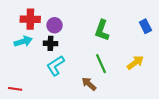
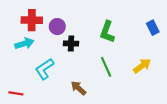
black cross: (50, 43) -> (71, 43), moved
cyan L-shape: (56, 66) -> (45, 69), moved
brown arrow: (89, 84) -> (78, 88), moved

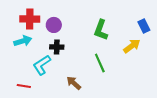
black cross: (71, 43) -> (57, 47), moved
yellow arrow: (142, 66) -> (132, 46), moved
red line: (16, 93) -> (24, 86), moved

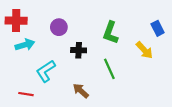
red cross: (30, 19) -> (16, 21), moved
yellow arrow: (132, 46) -> (144, 50), turned 84
black cross: (57, 47) -> (79, 50), moved

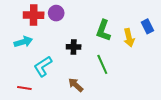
red cross: (16, 21) -> (34, 15), moved
purple circle: (59, 27) -> (56, 13), moved
yellow arrow: (144, 50) -> (129, 38), moved, turned 30

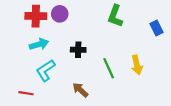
green L-shape: (103, 30) -> (115, 16), moved
yellow arrow: (129, 38) -> (137, 65), moved
cyan arrow: (23, 42) -> (39, 44), moved

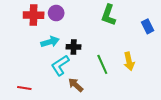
cyan arrow: (39, 44) -> (50, 42), moved
cyan L-shape: (46, 70) -> (60, 65), moved

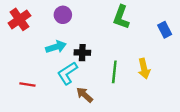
red cross: (34, 15) -> (19, 19), moved, turned -36
green line: (102, 64) -> (114, 72), turned 30
red line: (24, 88) -> (27, 85), moved

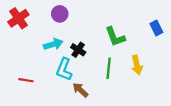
green L-shape: (121, 17) -> (115, 37), moved, turned -40
black cross: (82, 53) -> (78, 50), turned 32
cyan L-shape: (67, 73) -> (64, 69), turned -35

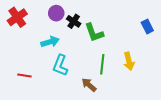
green L-shape: (115, 37) -> (94, 33), moved
black cross: (78, 50) -> (74, 21), moved
brown arrow: (80, 90) -> (89, 85), moved

